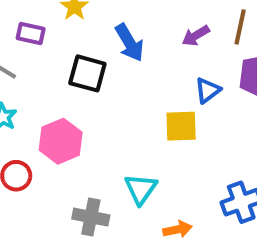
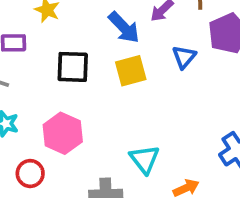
blue arrow: (129, 43) -> (124, 27), moved
yellow square: (181, 126) -> (131, 71), moved

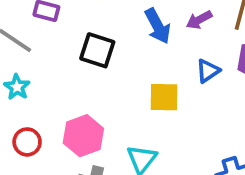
yellow square: (131, 71) -> (164, 97), moved
pink hexagon: (63, 133) -> (83, 136), moved

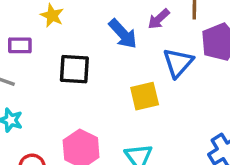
blue triangle: (208, 71) -> (178, 63), size x1.4

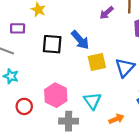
blue arrow: (123, 34) -> (80, 40), moved
blue triangle: (178, 63) -> (125, 68), moved

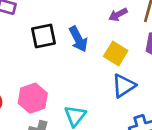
black square: (52, 44) -> (44, 36), turned -30
yellow square: (97, 62) -> (116, 53), moved, turned 30

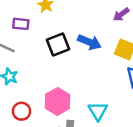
blue arrow: (78, 39) -> (89, 42), turned -30

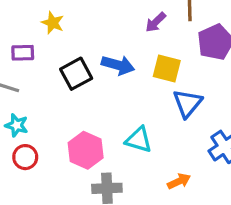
red circle: (21, 111) -> (25, 157), moved
cyan triangle: (98, 111) -> (139, 140), moved, turned -35

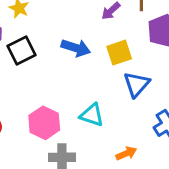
yellow square: (167, 69) -> (119, 53), turned -35
black square: (76, 74) -> (22, 50), moved

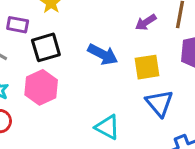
blue triangle: (137, 84) -> (159, 103), turned -32
pink hexagon: (44, 123) -> (41, 87), moved

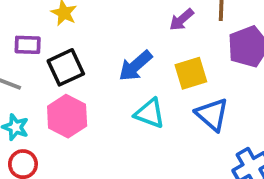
blue arrow: (103, 54) -> (135, 66), turned 120
cyan triangle: (107, 127) -> (150, 113), moved

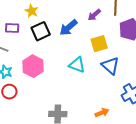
blue arrow: (135, 66) -> (68, 27), moved
black square: (66, 67) -> (41, 31), moved

